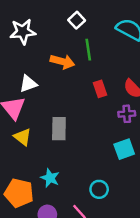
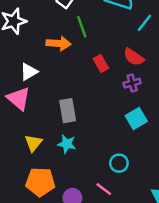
yellow triangle: (23, 137) -> (33, 143), moved, turned 42
cyan star: (50, 178) -> (67, 144), moved

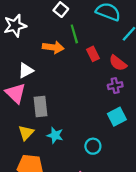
red rectangle: (101, 63) -> (93, 54), moved
gray rectangle: (68, 111) -> (41, 107), moved
cyan circle: (119, 163) -> (93, 146), moved

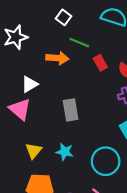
green line: (74, 34) -> (79, 43), turned -48
gray rectangle: (41, 107) -> (71, 110), moved
cyan circle: (93, 146) -> (106, 161), size x1.6

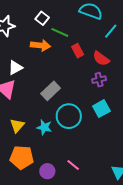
white square: (63, 17) -> (42, 18), moved
gray rectangle: (71, 110) -> (51, 91), turned 54
cyan circle: (106, 161) -> (69, 116), moved

